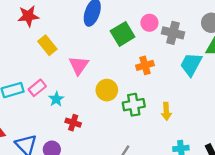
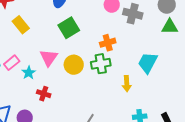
green square: (123, 34) -> (69, 28), moved
cyan trapezoid: (191, 64) -> (148, 63), moved
pink triangle: (79, 65) -> (49, 58), moved
green cross: (134, 105) -> (101, 64), moved

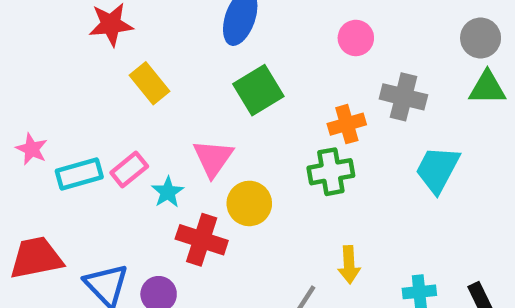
gray cross: (133, 14) -> (403, 97), moved
yellow circle: (74, 65) -> (249, 203), moved
yellow arrow: (127, 84) -> (349, 265), moved
red cross: (44, 94) -> (202, 240), size x1.5

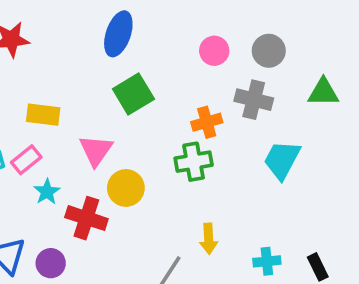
gray circle: (481, 38) -> (269, 51), moved
yellow rectangle: (150, 83) -> (43, 115), moved, turned -44
cyan star: (168, 192) -> (47, 192), moved

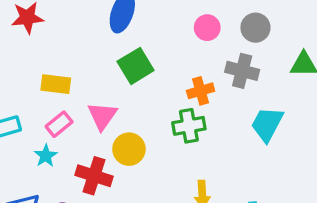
pink rectangle: (26, 160) -> (59, 124), moved
cyan star: (47, 192) -> (46, 156), moved

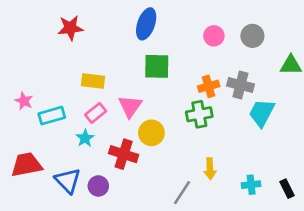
green square: (136, 66) -> (157, 66), turned 32
gray cross: (242, 71) -> (240, 85), moved

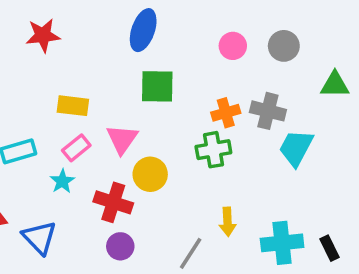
cyan cross: (251, 185) -> (282, 243), size x1.6
purple circle: (98, 186) -> (120, 246), moved

